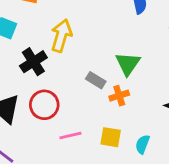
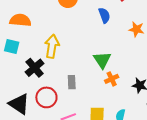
gray rectangle: (96, 80) -> (72, 82), moved, turned 64
orange cross: (119, 96) -> (112, 79), moved

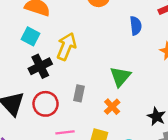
cyan square: (12, 47) -> (30, 36), moved
orange cross: (112, 79) -> (112, 107), moved, turned -32

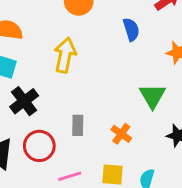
yellow arrow: (66, 46) -> (65, 55), moved
green triangle: (120, 77) -> (152, 96), moved

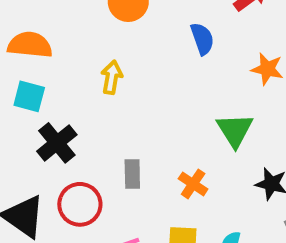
yellow arrow: (65, 55) -> (112, 77), size x0.7

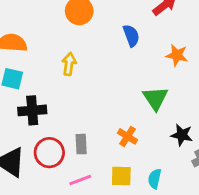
black cross: (57, 143) -> (32, 110), turned 36
gray rectangle: (132, 174) -> (81, 144), moved

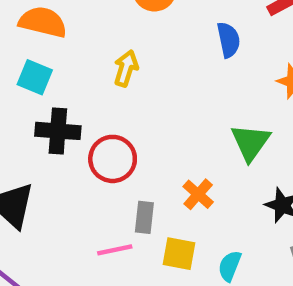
gray rectangle: (81, 144) -> (144, 217), moved
red circle: (49, 153) -> (113, 159), moved

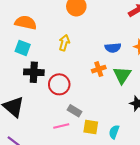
blue semicircle: (229, 40) -> (113, 48), moved, turned 98
orange cross: (198, 194) -> (99, 69), moved, turned 32
gray rectangle: (144, 217) -> (74, 111), turned -64

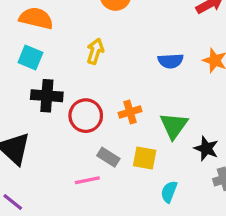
orange cross: (99, 69) -> (130, 112), moved
green triangle: (122, 75) -> (174, 126), moved
yellow square: (91, 127) -> (145, 158), moved

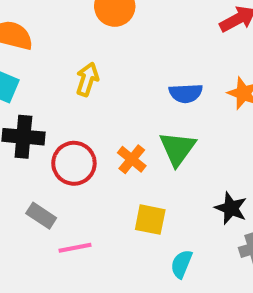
orange cross: (130, 112) -> (132, 159), turned -35
green triangle: (174, 126) -> (177, 149), moved
gray rectangle: (108, 157) -> (41, 216), moved

